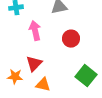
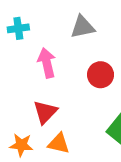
orange star: (15, 77) -> (21, 145), moved

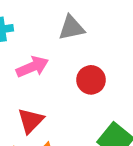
pink arrow: (47, 63) -> (32, 67), turned 80

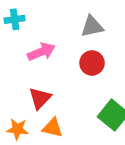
gray triangle: (71, 28) -> (92, 26), moved

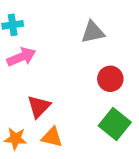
pink arrow: (41, 52) -> (21, 57), moved
red circle: (92, 63) -> (110, 79), moved

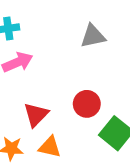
red circle: (110, 79) -> (87, 104), moved

